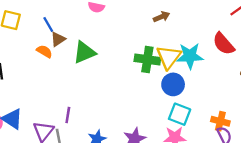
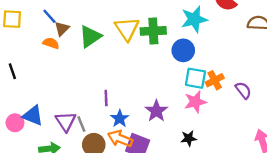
yellow triangle: (169, 57) -> (127, 29), moved
purple line: (68, 115) -> (106, 98), moved
orange cross: (220, 121) -> (215, 80), moved, turned -30

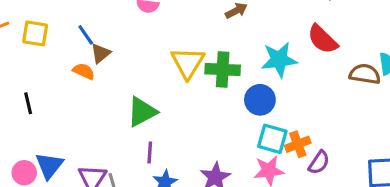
green triangle: (90, 36) -> (142, 112), moved
purple semicircle: (243, 90) -> (319, 162), moved, turned 66
blue triangle: (33, 116) -> (49, 166), turned 40

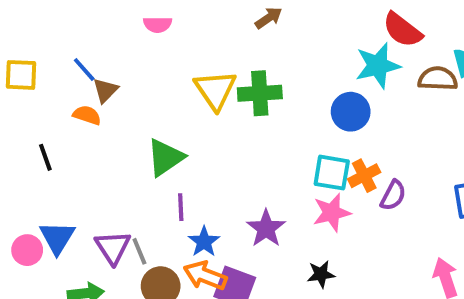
red semicircle: (323, 39) -> (402, 30), moved
cyan star: (279, 60) -> (378, 66), moved
blue circle: (260, 100) -> (351, 112), moved
black line: (28, 103) -> (45, 157), moved

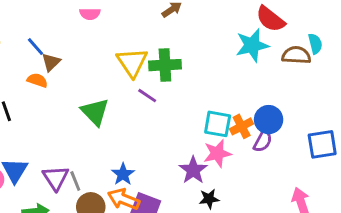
blue circle: (351, 112) -> (269, 120), moved
green triangle: (165, 157) -> (95, 112), turned -40
purple line: (181, 207) -> (147, 96), moved, turned -54
purple star: (266, 228) -> (193, 170), moved

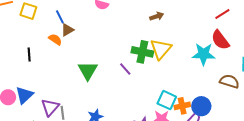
brown semicircle: (296, 55) -> (229, 81), moved
yellow triangle: (132, 62) -> (161, 49), moved

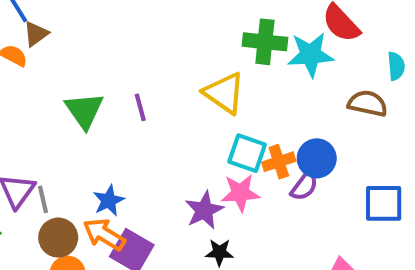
yellow triangle: (161, 49) -> (224, 93), moved, turned -30
green cross: (142, 52) -> (265, 42), moved
purple line: (125, 69) -> (140, 107), moved, turned 32

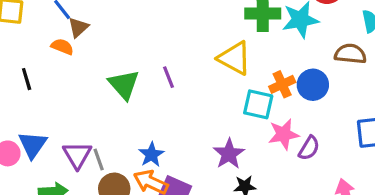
blue circle: (317, 158) -> (313, 85), moved
orange cross: (279, 162) -> (282, 84), moved
purple semicircle: (304, 186) -> (309, 148), moved
pink star: (240, 193) -> (284, 134), moved

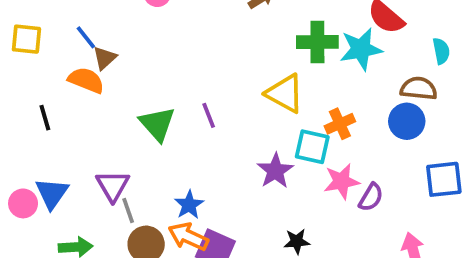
orange semicircle: (62, 47) -> (86, 80), size x1.4
blue circle: (313, 85) -> (407, 121), moved
purple star: (229, 154) -> (275, 171), moved
purple triangle: (77, 155) -> (113, 186), moved

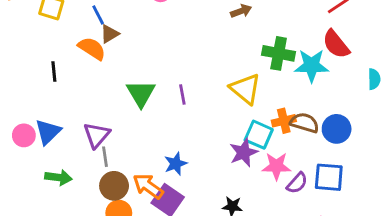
brown semicircle: (419, 88) -> (304, 123), moved
purple star: (275, 171) -> (244, 152), moved
blue square: (444, 179) -> (329, 177), moved
blue star: (189, 205) -> (176, 164), moved

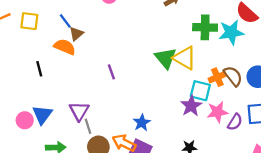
green triangle: (141, 93) -> (166, 58), moved
purple line: (182, 94) -> (111, 72), moved
brown semicircle: (304, 123) -> (233, 76), turned 45

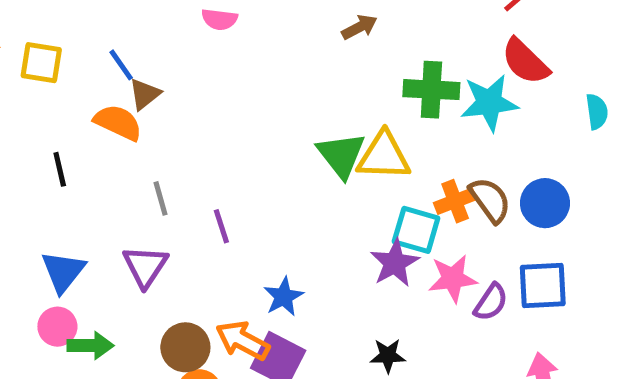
yellow triangle: (185, 58) -> (384, 156), turned -30
purple line: (111, 72) -> (221, 226), moved
pink circle: (25, 120) -> (57, 327), moved
gray line: (88, 126) -> (160, 198), moved

